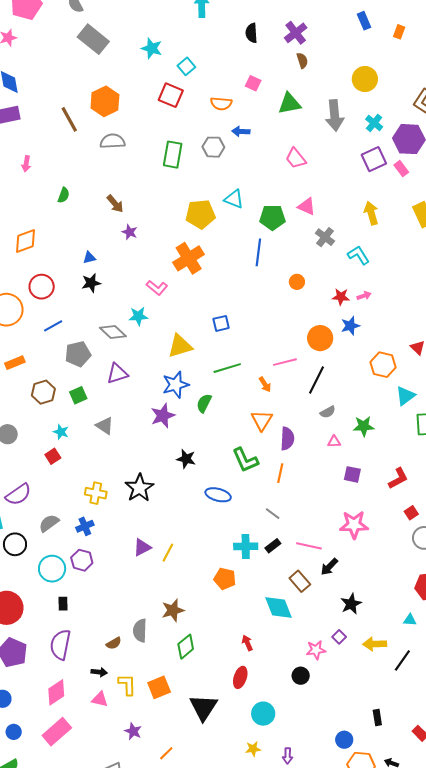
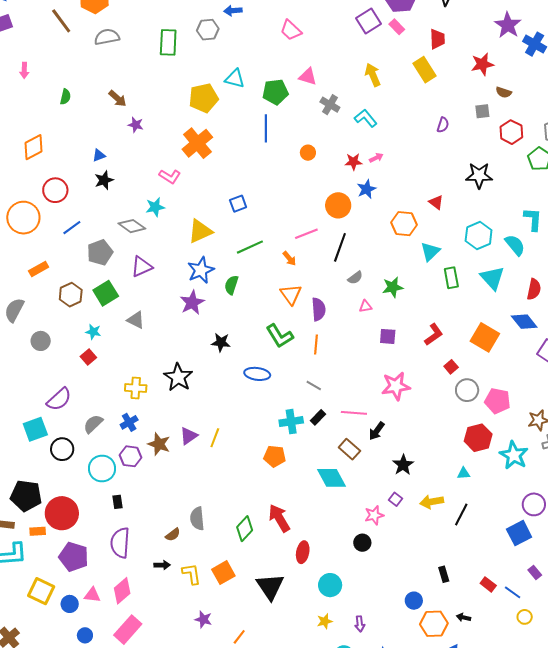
green square: (78, 395) -> (106, 293), size x1.4
brown star: (173, 610) -> (159, 444), moved, turned -30
red arrow: (247, 643) -> (279, 518), moved, size x1.8
pink triangle: (100, 699) -> (92, 595), moved

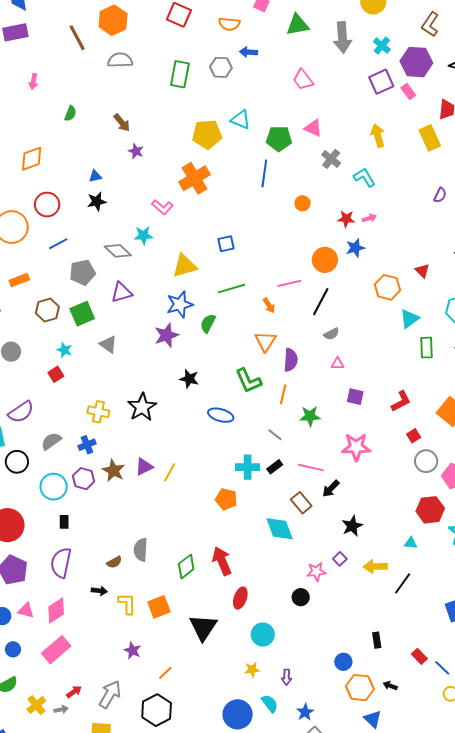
green star: (393, 287) -> (310, 416), moved

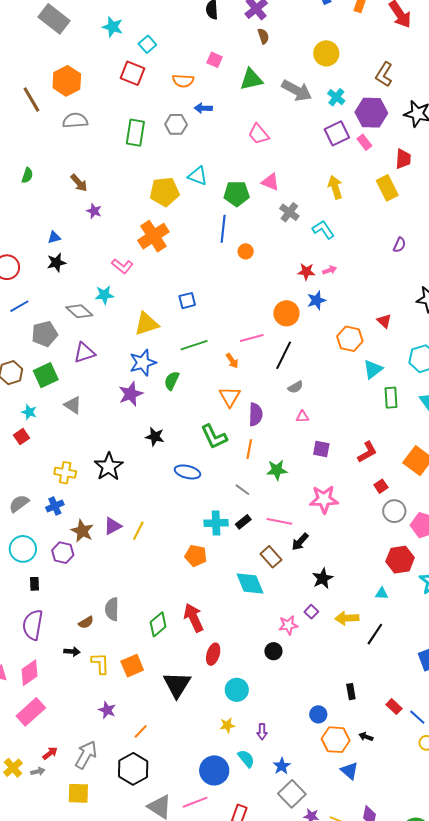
gray arrow: (342, 38) -> (297, 90), turned -56
orange circle: (303, 203) -> (246, 251), moved
purple hexagon: (84, 479) -> (63, 553), moved

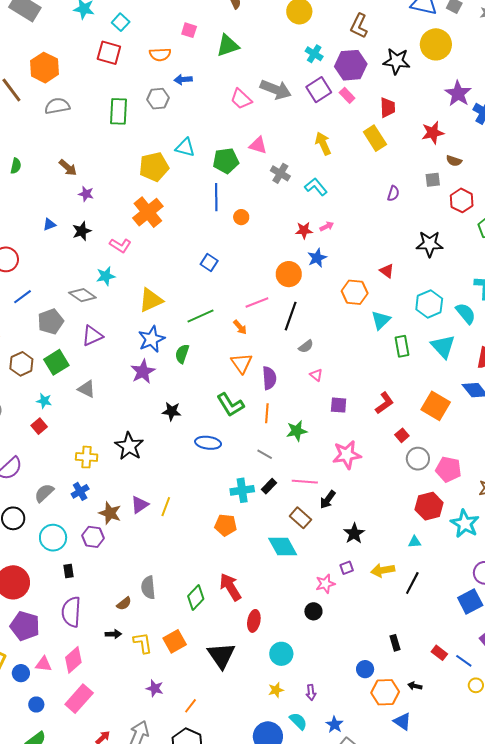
gray arrow: (297, 90) -> (276, 89), moved
black star: (56, 263) -> (82, 231), moved
blue square: (187, 301) -> (209, 263), moved, turned -36
pink triangle: (303, 417) -> (316, 375), turned 48
purple square: (311, 612) -> (347, 568), turned 32

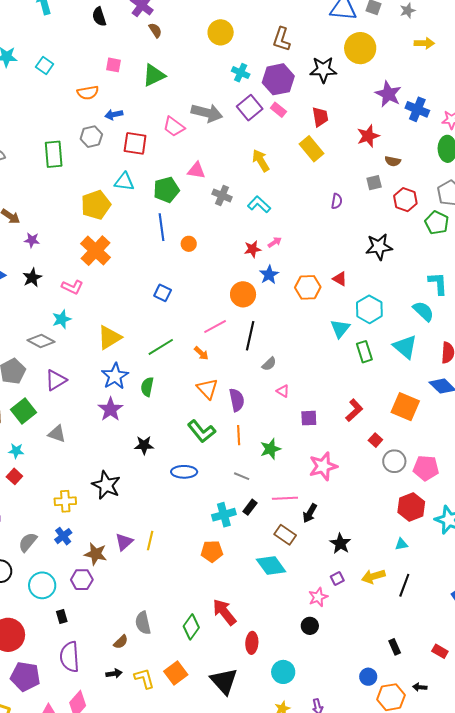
red square: (109, 53) -> (135, 143), moved
orange hexagon: (355, 292) -> (308, 287), moved
cyan hexagon: (429, 304) -> (369, 309), moved

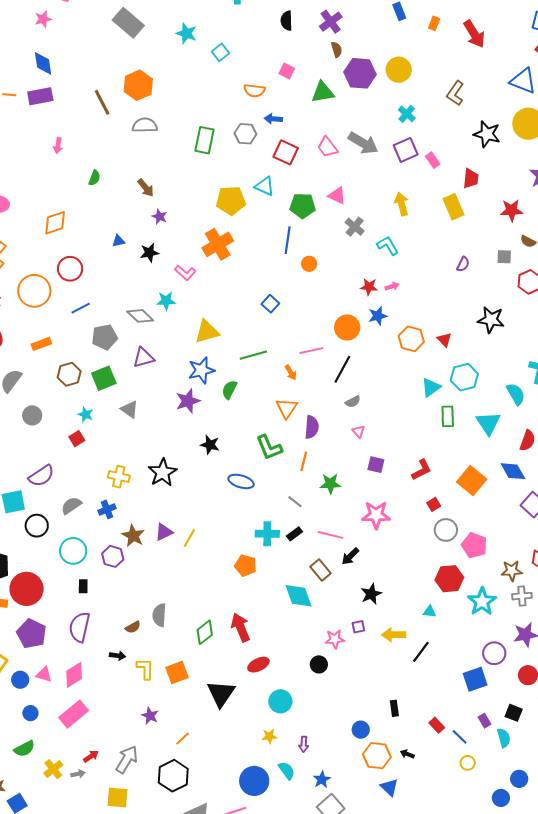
purple hexagon: (278, 79) -> (360, 73), moved
red ellipse: (252, 643) -> (258, 665), turned 45

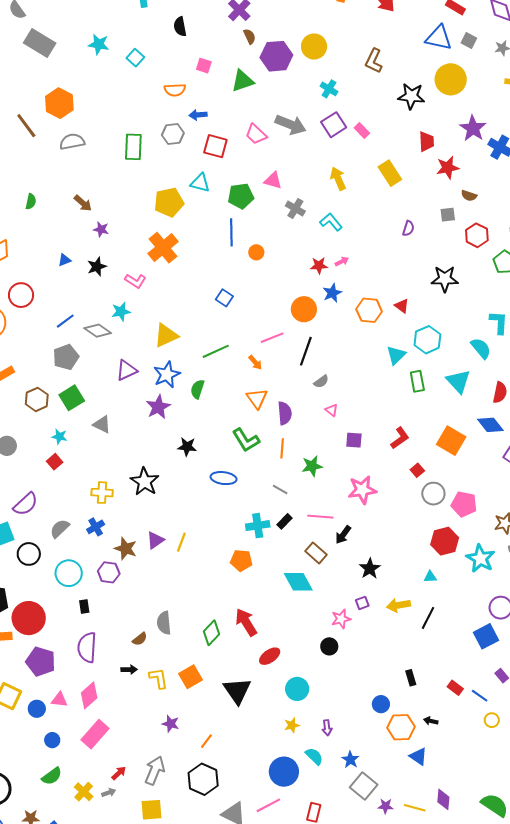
black semicircle: (287, 21) -> (180, 27), moved
red trapezoid: (471, 179) -> (426, 142), moved
blue line: (81, 308) -> (65, 321), moved
purple triangle: (143, 358) -> (127, 370), moved

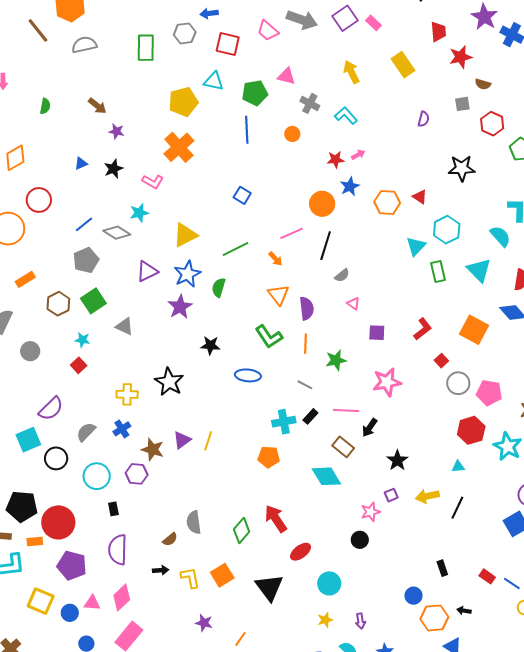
orange circle: (256, 252) -> (292, 134), moved

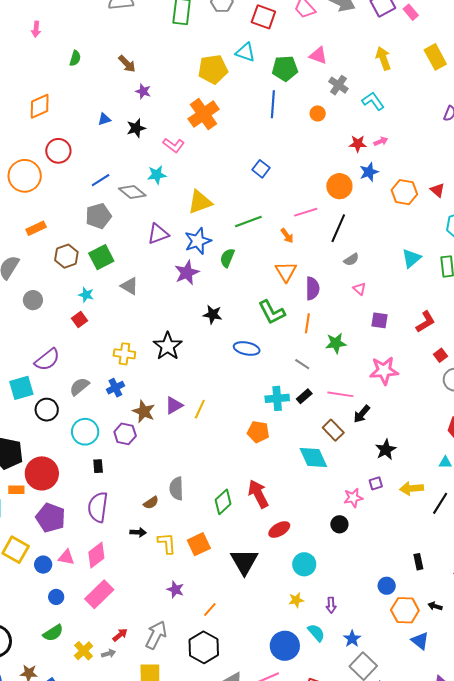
cyan triangle: (416, 246) -> (411, 258), moved

